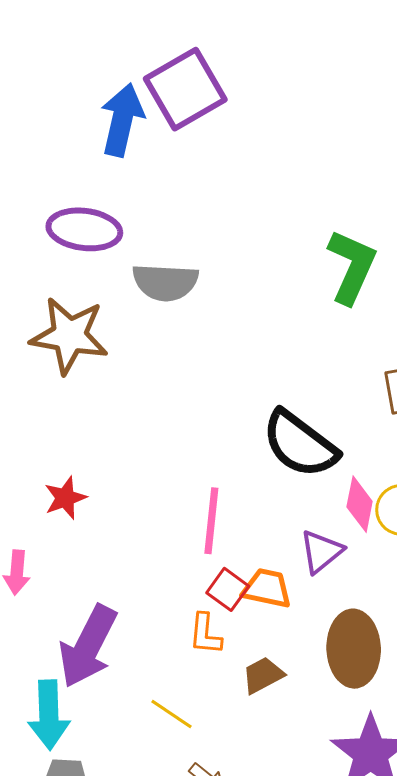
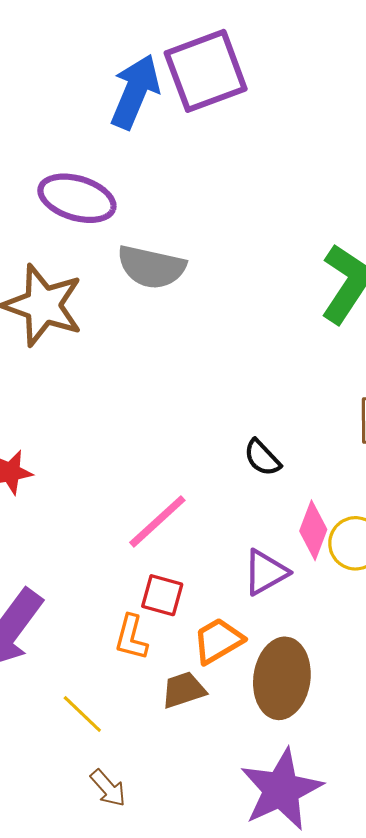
black semicircle: (300, 444) -> (262, 458), size x0.5
pink line: (211, 521) -> (157, 521), turned 32
orange trapezoid: (267, 588) -> (218, 641), moved, turned -52
red square: (228, 589) -> (162, 595), turned -30

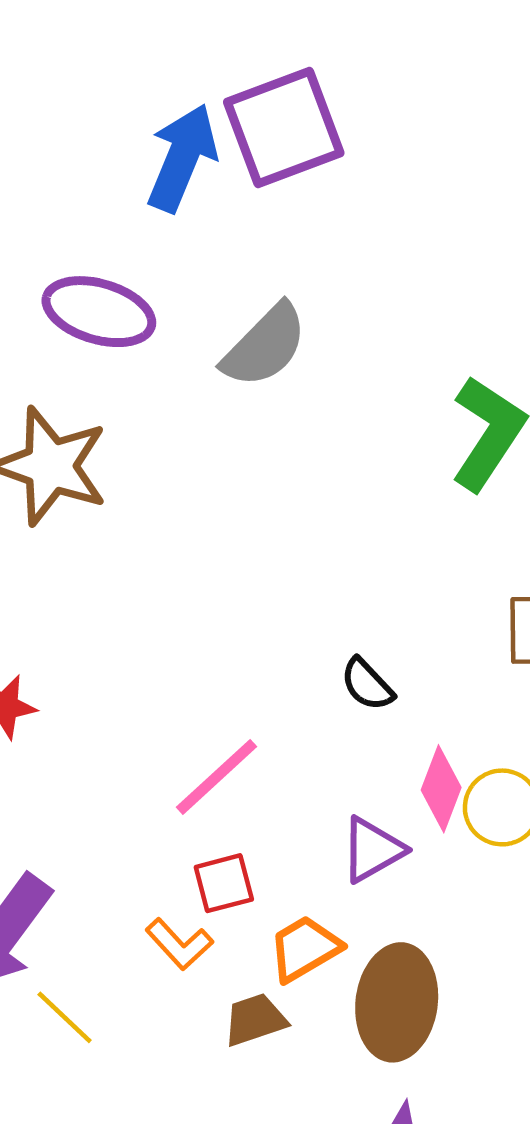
gray semicircle: (151, 267) -> (265, 346), moved, turned -58
red square: (162, 595) -> (224, 883), turned -30
orange L-shape: (131, 637) -> (179, 944), turned -57
yellow line: (82, 714) -> (65, 1017), moved

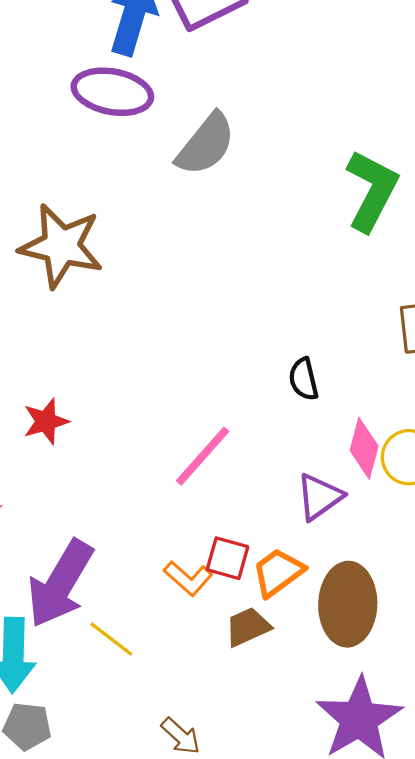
purple ellipse: (99, 312) -> (112, 92), moved
black semicircle: (367, 685) -> (304, 379), turned 36
red square: (224, 883) -> (227, 558), moved, turned 36

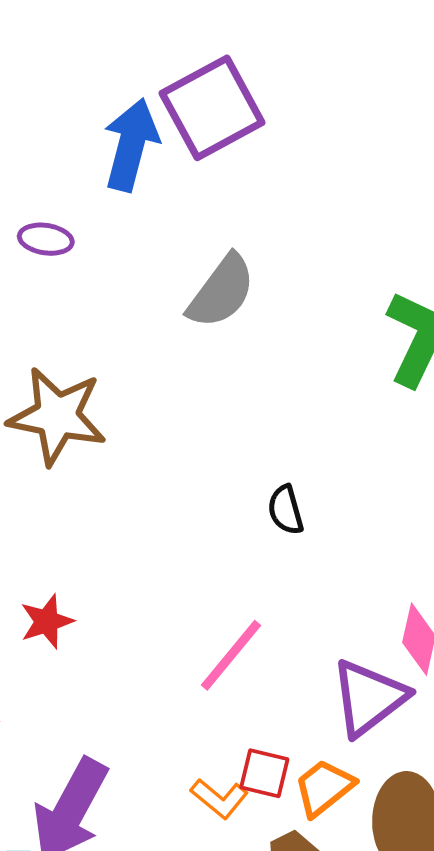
purple ellipse: (112, 92) -> (46, 239), moved, size x0.6
black semicircle: (304, 379) -> (286, 510), moved
purple triangle: (319, 497) -> (369, 698), size x1.4

